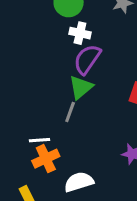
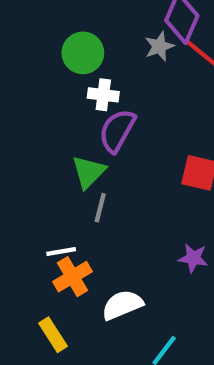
green triangle: (81, 87) -> (89, 172), moved

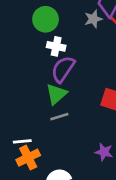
green triangle: (89, 172) -> (56, 94), moved
gray line: (100, 208) -> (59, 117), moved, turned 54

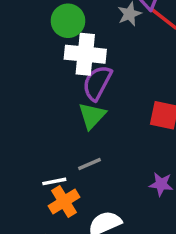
white cross: (56, 46) -> (85, 54), size x1.6
gray line: (59, 117) -> (89, 164), moved

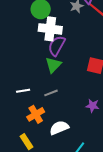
white line: (54, 181) -> (23, 91), moved

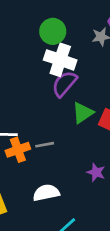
green triangle: (53, 65) -> (83, 113), moved
orange cross: (36, 114) -> (18, 150), moved

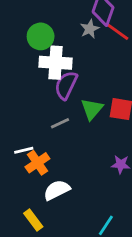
gray line: (45, 145) -> (60, 123), moved
white semicircle: (46, 193) -> (57, 190), moved

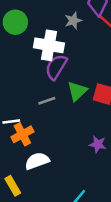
gray star: (90, 29) -> (73, 21), moved
green circle: (41, 36) -> (15, 22), moved

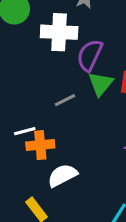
purple semicircle: (56, 67) -> (90, 55), moved
orange cross: (22, 134) -> (40, 145), turned 30

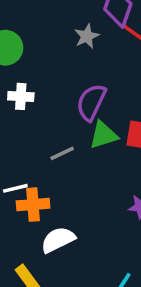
white cross: (59, 32) -> (21, 96), moved, size x0.6
green triangle: (101, 84) -> (103, 135), turned 32

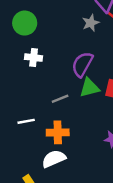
gray star: (87, 36) -> (91, 23), moved
orange cross: (33, 205) -> (58, 132), moved

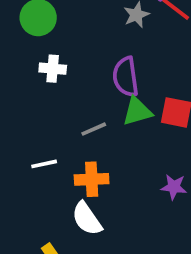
purple semicircle: (82, 64) -> (126, 77), turned -35
white semicircle: (54, 159) -> (87, 219), turned -100

